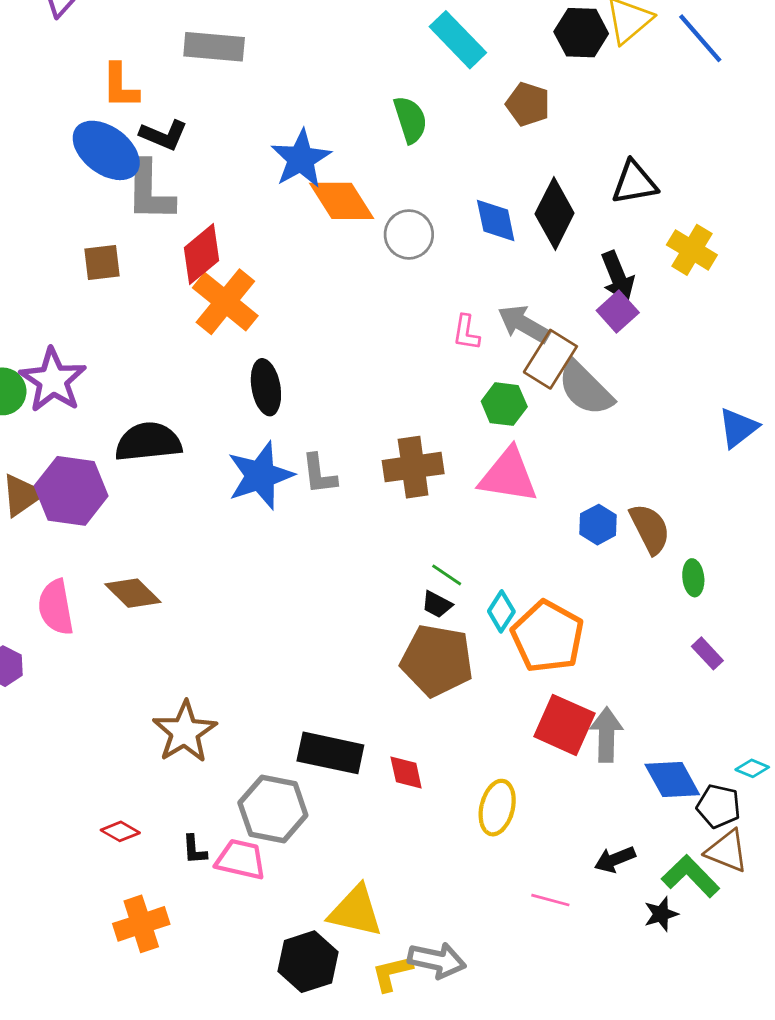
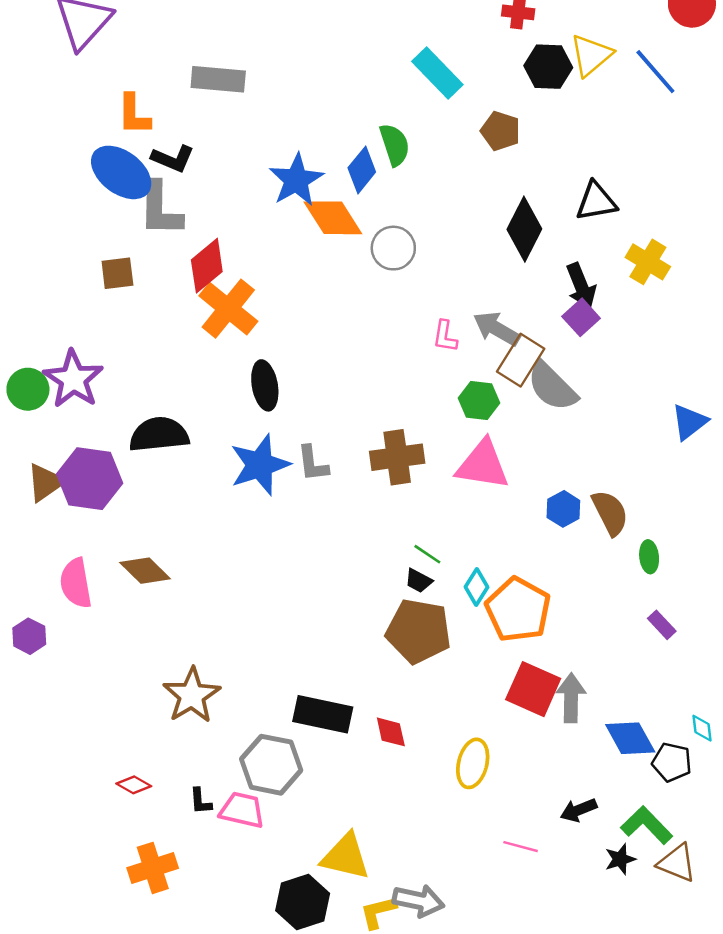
blue diamond: (496, 220) -> (362, 170), moved, turned 51
cyan diamond: (752, 768) -> (702, 728), turned 60
brown triangle: (727, 851) -> (677, 863), moved

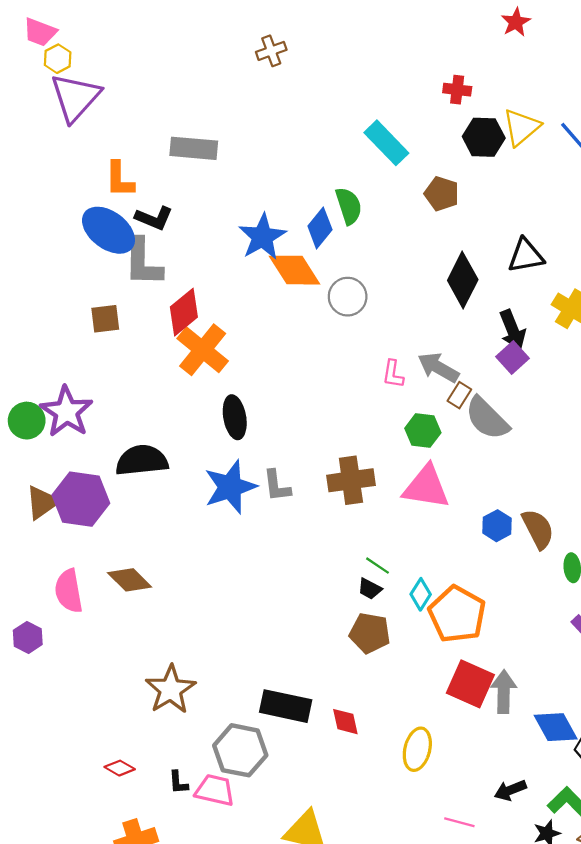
brown rectangle: (521, 360) -> (459, 395), size x0.6
brown pentagon: (419, 631) -> (370, 633), size x0.7

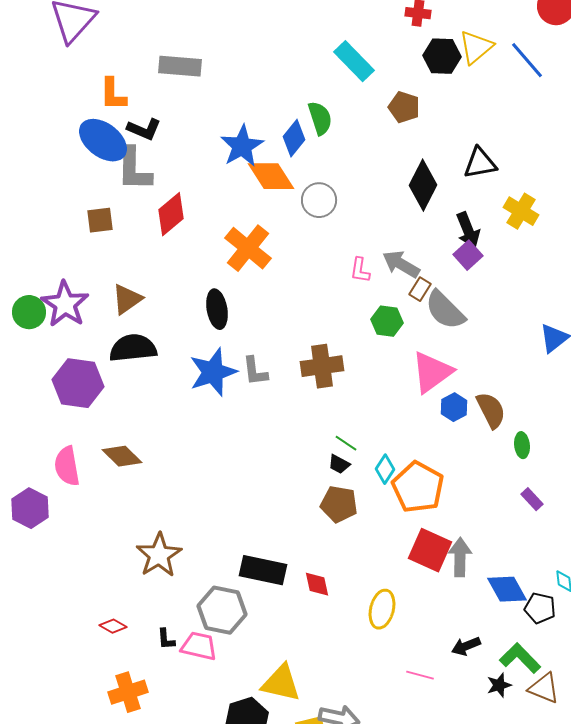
orange cross: (203, 350) -> (248, 248), moved
pink triangle: (426, 487) -> (432, 372), moved, turned -45
brown triangle: (42, 502) -> (127, 299), moved
purple hexagon: (28, 637) -> (30, 508), size x1.4

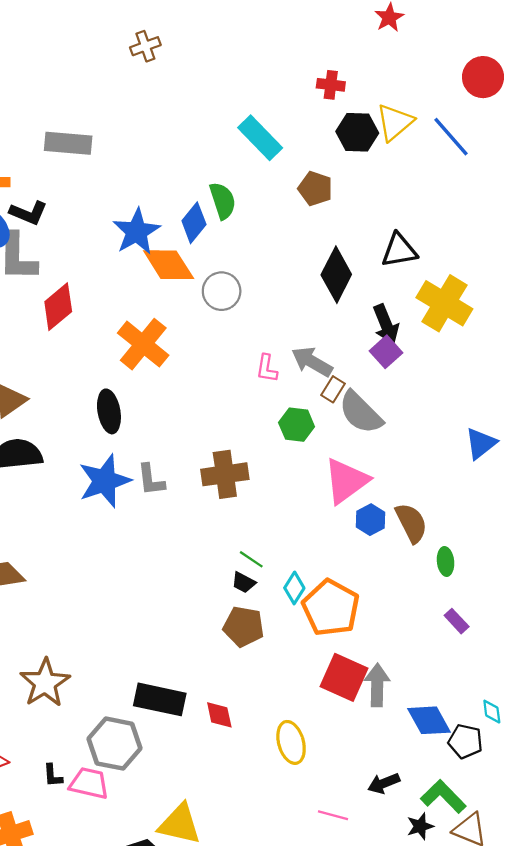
yellow cross: (521, 211) -> (444, 303), size x1.4
yellow ellipse: (382, 609) -> (291, 742), turned -30

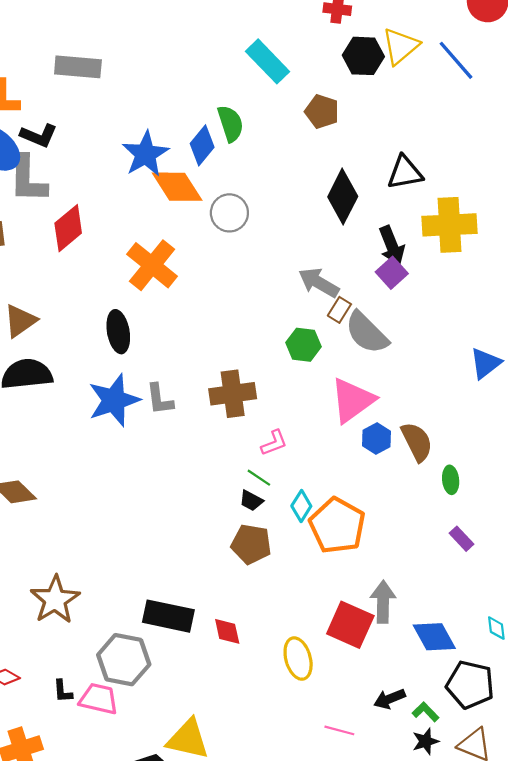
yellow cross: (444, 303) -> (449, 225), turned -34
pink L-shape: (267, 368) -> (274, 443), moved, turned -120
red square: (344, 677) -> (350, 625), moved
black pentagon: (465, 741) -> (470, 685), moved, size x1.4
green L-shape: (443, 797) -> (426, 712), moved, size x0.6

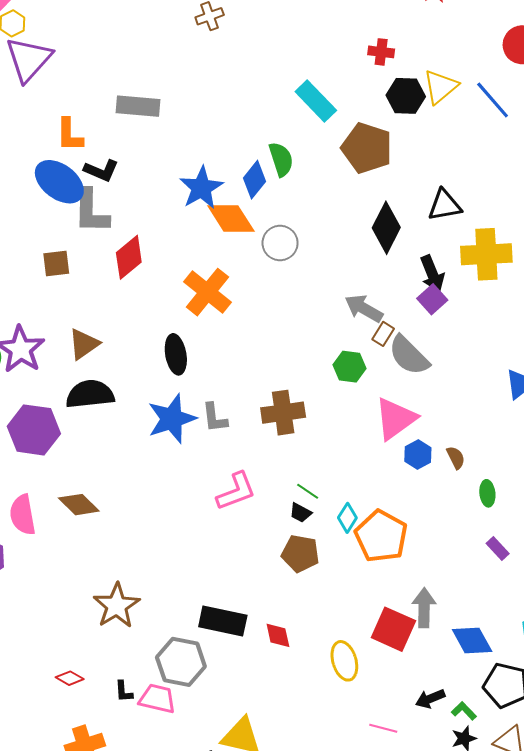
brown pentagon: (322, 112) -> (367, 148), size x1.6
brown semicircle: (417, 442) -> (456, 458), size x0.6
pink L-shape: (274, 443) -> (236, 491), moved, size x1.6

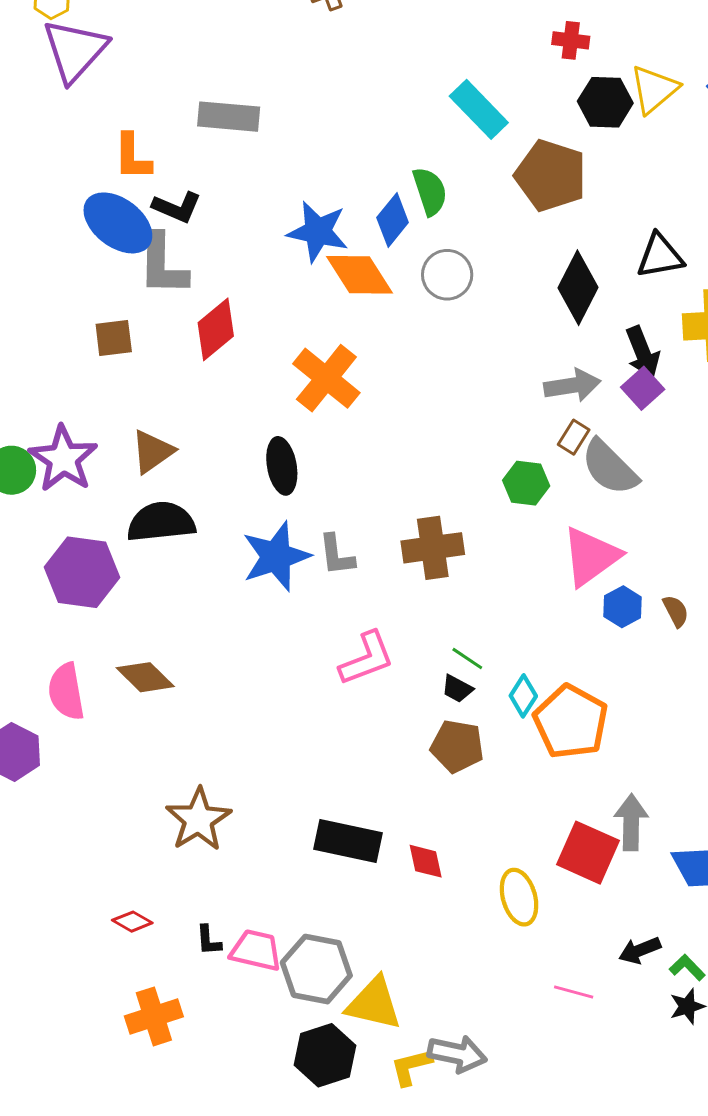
blue star: (201, 188) -> (318, 232), turned -30
gray circle: (280, 243) -> (447, 275), moved
gray arrow: (364, 308) -> (572, 385), moved, turned 141
gray hexagon: (181, 662) -> (316, 969), moved

